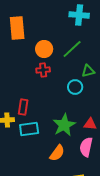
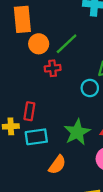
orange circle: (44, 49) -> (39, 44), moved
green line: (72, 49) -> (67, 44), moved
orange semicircle: (57, 153) -> (57, 165), moved

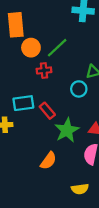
red rectangle: (29, 111) -> (47, 111), moved, turned -49
cyan rectangle: (36, 137) -> (23, 103), moved

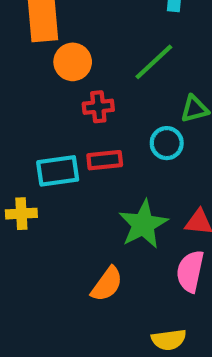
green line: (57, 48) -> (154, 62), moved
red rectangle: (47, 111) -> (105, 160), moved, turned -56

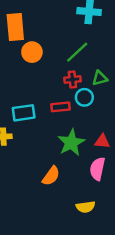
red cross: (98, 107) -> (72, 79), moved
red rectangle: (105, 160) -> (61, 107), moved

